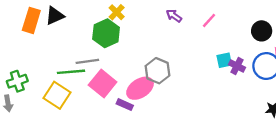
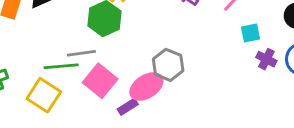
cyan square: (224, 60) -> (251, 33), moved
purple rectangle: (125, 105) -> (128, 107), turned -56

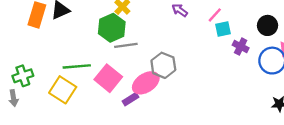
cyan square: (251, 33) -> (223, 29), moved
gray line: (81, 53) -> (126, 45), moved
purple cross: (266, 59) -> (241, 47), moved

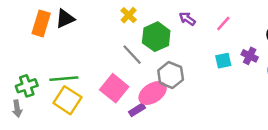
green hexagon: (112, 28) -> (156, 37), moved
cyan square: (223, 29) -> (223, 61), moved
gray line: (126, 45) -> (132, 55), turned 55
green line: (77, 66) -> (64, 79), moved

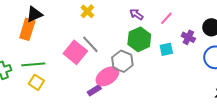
orange rectangle: (41, 23) -> (27, 29), moved
green hexagon: (156, 37) -> (139, 39), moved
purple cross: (250, 56) -> (188, 37), moved
pink square: (114, 88) -> (75, 52), moved
yellow square: (67, 100) -> (36, 82), size x0.7

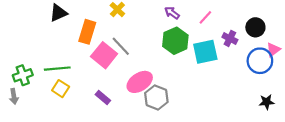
orange rectangle: (27, 29) -> (87, 32), moved
cyan square: (166, 49) -> (205, 52), size x1.6
gray hexagon: (122, 61) -> (156, 98), moved
purple rectangle: (94, 90) -> (103, 98), moved, turned 72

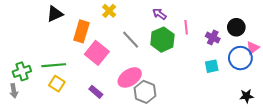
pink line: (205, 17) -> (186, 27), moved, turned -48
gray line: (121, 46) -> (131, 40), moved
cyan square: (205, 52) -> (212, 66), moved, size x0.6

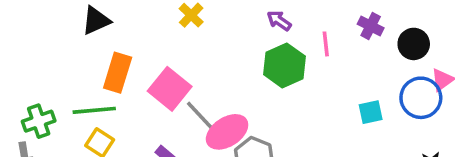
orange rectangle: (81, 31) -> (118, 73), moved
purple cross: (213, 38) -> (371, 26), moved
gray line: (131, 40) -> (200, 116), moved

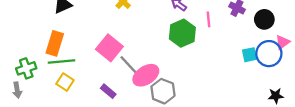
orange rectangle: (118, 73) -> (55, 43), moved
cyan square: (371, 112) -> (250, 55), moved

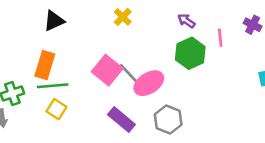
gray line: (129, 65) -> (129, 74), moved
pink ellipse: (146, 75) -> (149, 83), moved
purple rectangle: (108, 91) -> (121, 119), moved, size x1.5

